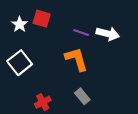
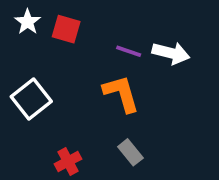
white star: (20, 24) -> (28, 22), moved

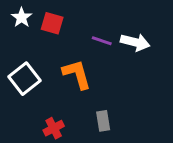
orange L-shape: (121, 93) -> (77, 74), moved
gray rectangle: (130, 152) -> (103, 121), turned 30

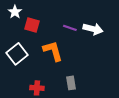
red square: (52, 23) -> (32, 25), moved
red cross: (54, 128) -> (37, 88), turned 32

